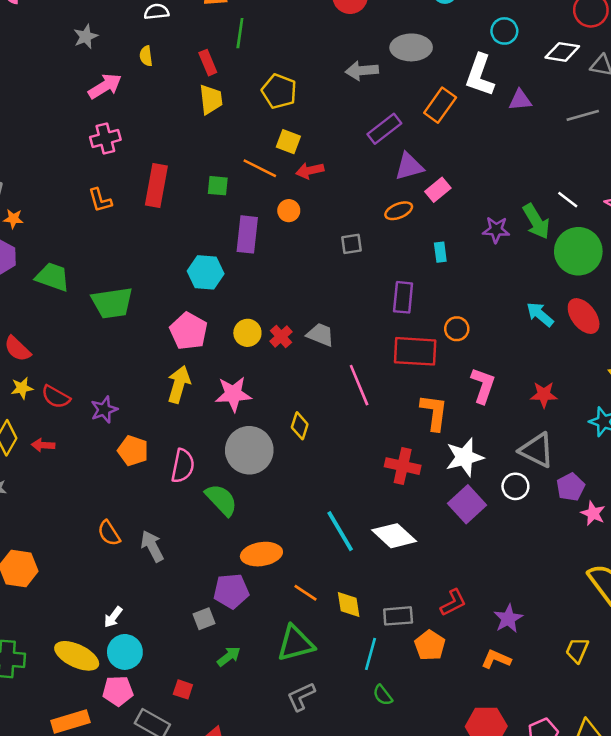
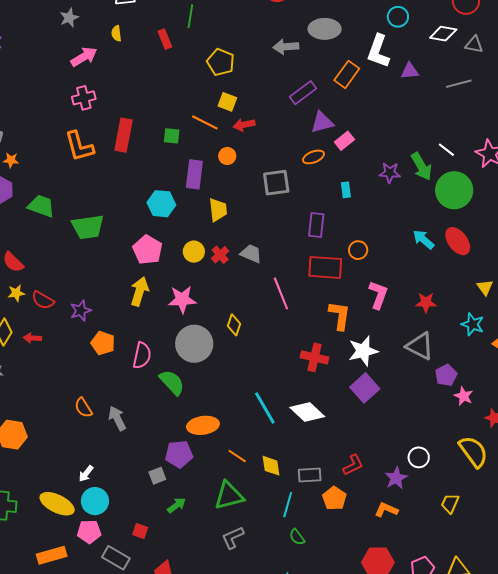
yellow trapezoid: (211, 99) -> (218, 210), moved
orange L-shape: (100, 200) -> (79, 146), size x1.6
gray square: (352, 244) -> (276, 183), size x1.6
white circle: (515, 486) -> (419, 457), moved

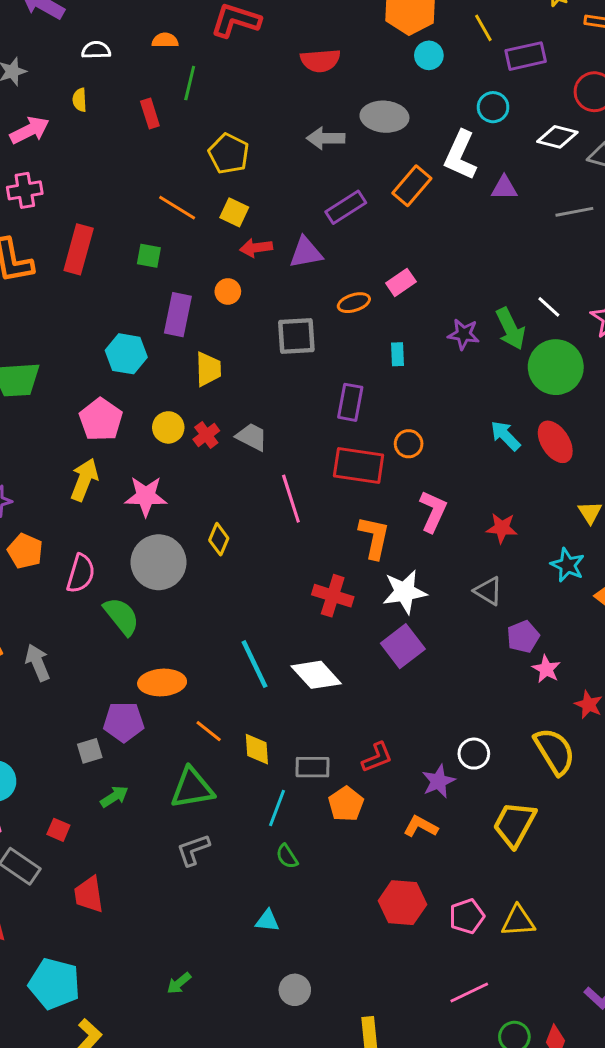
orange line: (205, 122) -> (177, 208), moved
purple triangle: (322, 122) -> (306, 252), moved
gray triangle: (420, 346) -> (488, 591), size x0.7
yellow trapezoid: (450, 503) -> (514, 824), size x1.6

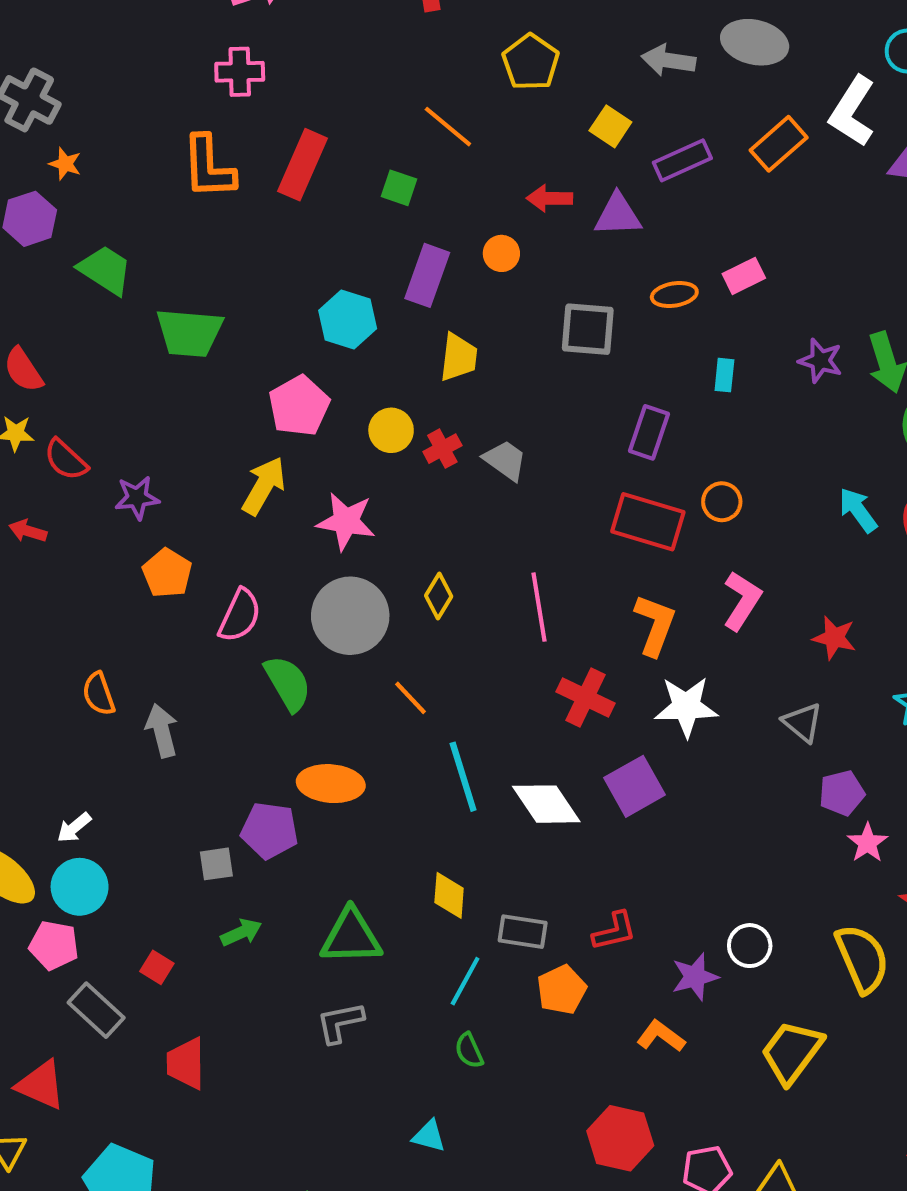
yellow square: (234, 212) -> (610, 126), moved
pink line: (291, 499) -> (539, 607), moved
purple square: (403, 646) -> (634, 786), moved
orange line: (209, 731) -> (411, 698), moved

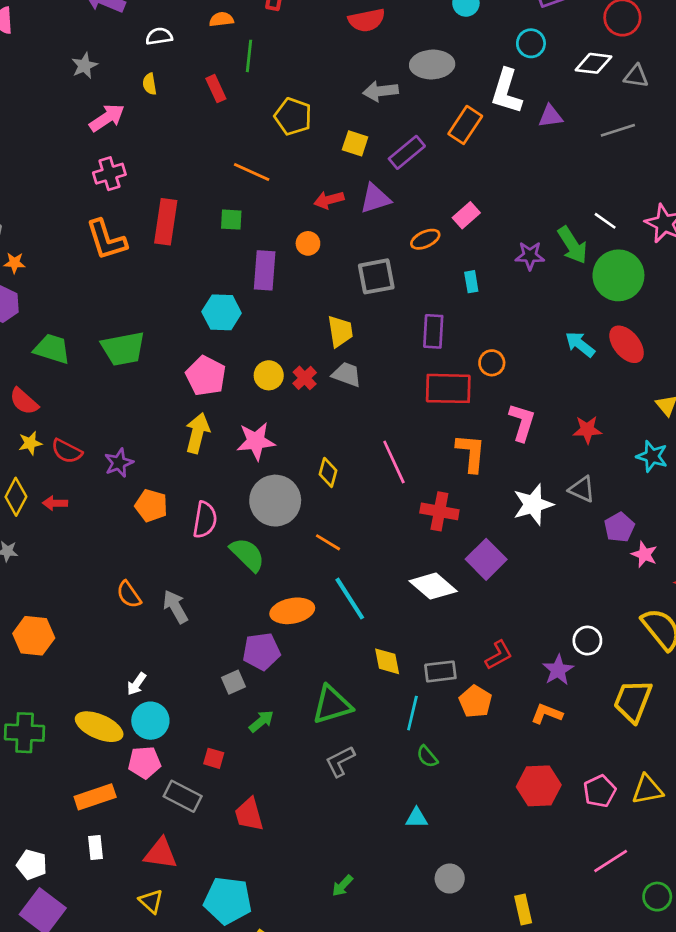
green trapezoid: (105, 270) -> (52, 349), moved
yellow trapezoid: (458, 357) -> (340, 331), moved
white star: (686, 707) -> (533, 504), moved
cyan line: (463, 777) -> (350, 599), moved

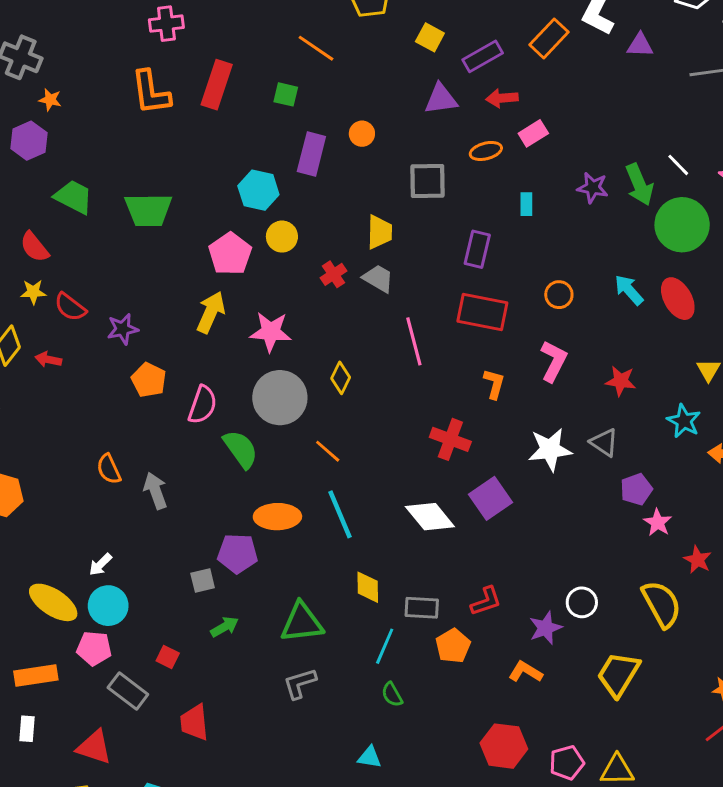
red arrow: (329, 200) -> (502, 98), moved
orange circle: (492, 363) -> (559, 295), moved
yellow circle: (269, 375) -> (282, 237), moved
orange L-shape: (471, 453) -> (494, 384), size x0.7
pink line: (394, 462) -> (414, 341), moved

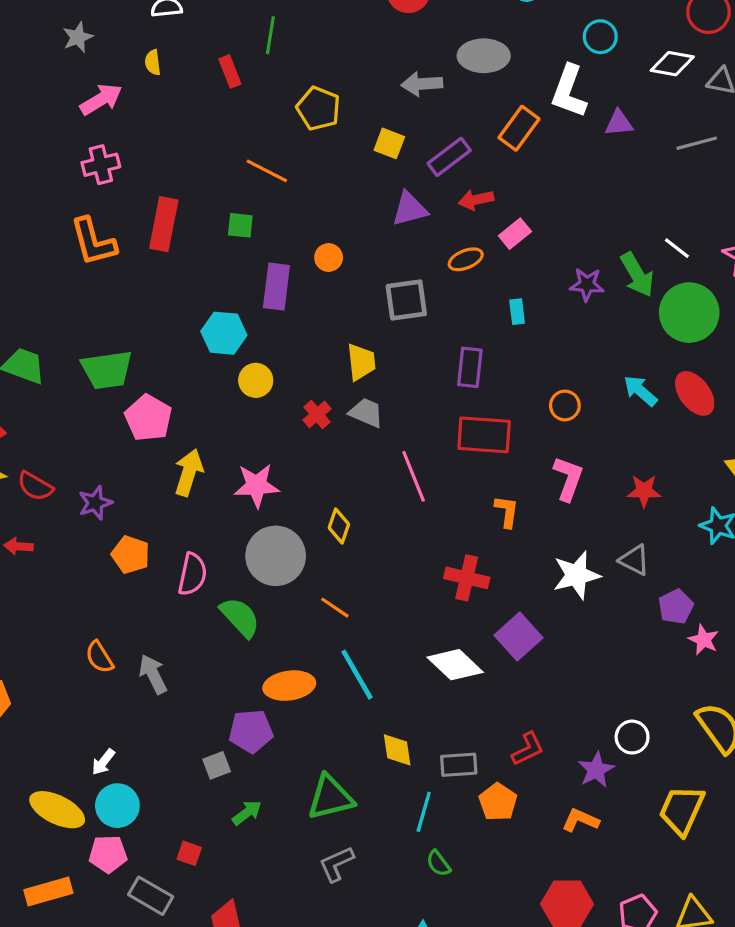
pink pentagon: (230, 254) -> (148, 418), moved

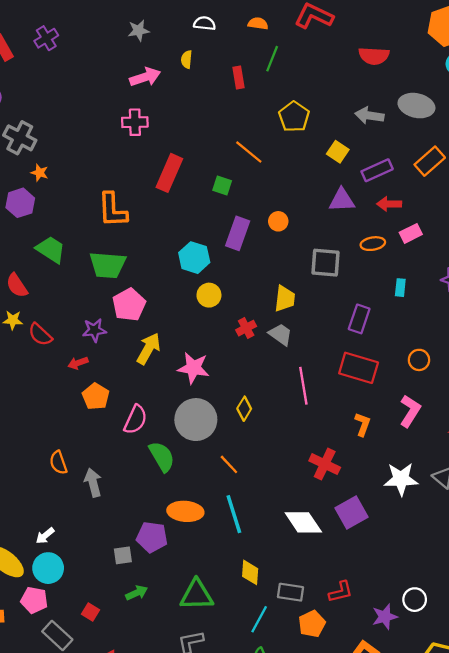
orange L-shape: (93, 242) -> (113, 210), moved
purple star: (95, 503) -> (94, 330), moved
red arrow: (18, 546) -> (78, 363), moved, turned -36

